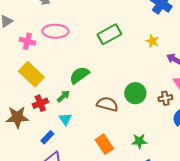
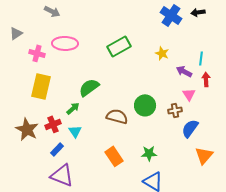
yellow rectangle: (31, 74) -> (41, 86), turned 60
red cross: (40, 103) -> (53, 124), moved
brown star: (17, 117) -> (27, 129), turned 30

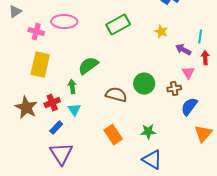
green arrow: (73, 108) -> (72, 87), turned -56
purple triangle: (62, 175) -> (61, 154), turned 35

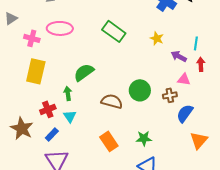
green rectangle: (118, 25) -> (114, 31), turned 65
pink triangle: (188, 73) -> (184, 79), turned -48
brown star: (26, 108) -> (22, 128), moved

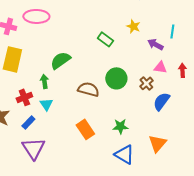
green rectangle: (114, 31) -> (105, 39), moved, size x0.7
red arrow: (201, 64) -> (182, 70), moved
brown cross: (170, 95) -> (146, 83), turned -32
orange triangle: (199, 140) -> (157, 143), moved

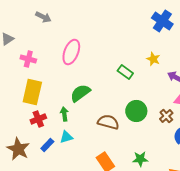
pink ellipse: (36, 16) -> (71, 52), moved, turned -70
red cross: (24, 97) -> (38, 119), moved
cyan triangle: (46, 104) -> (66, 137), turned 48
blue rectangle: (28, 122) -> (47, 145), moved

